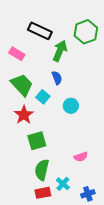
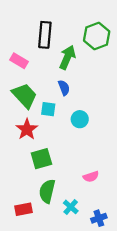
black rectangle: (40, 31) -> (45, 35), turned 70
cyan square: (43, 97) -> (48, 109), turned -32
red rectangle: (43, 193) -> (23, 209), moved

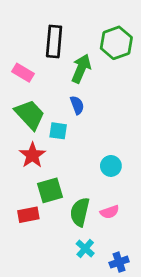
cyan circle: (80, 119) -> (111, 166), moved
green semicircle: (47, 191) -> (80, 212), moved
red rectangle: (23, 209) -> (28, 215), moved

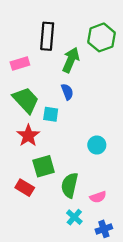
pink rectangle: (23, 73) -> (20, 63), turned -48
pink semicircle: (110, 212) -> (98, 197), moved
red rectangle: (28, 215) -> (25, 188), turned 42

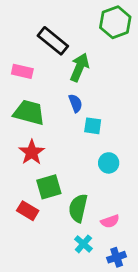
black rectangle: (47, 36) -> (53, 41), turned -56
green hexagon: (102, 37) -> (115, 22), moved
pink rectangle: (20, 63) -> (22, 71), turned 30
green trapezoid: (26, 100) -> (29, 113), turned -32
cyan square: (51, 114) -> (93, 126), moved

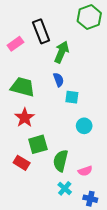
black rectangle: (53, 41) -> (41, 31), turned 30
pink rectangle: (22, 71) -> (15, 44), moved, turned -49
blue cross: (117, 257) -> (90, 199), turned 32

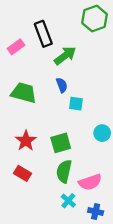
green arrow: (62, 52) -> (65, 56), turned 30
red star: (25, 118) -> (26, 141), moved
cyan circle: (84, 126) -> (102, 133), moved
green square: (38, 144) -> (61, 143), moved
pink semicircle: (85, 171) -> (90, 182), size x1.5

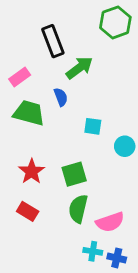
pink rectangle: (16, 47) -> (20, 77), moved
blue semicircle: (62, 85) -> (61, 97), moved
cyan circle: (102, 133) -> (125, 146), moved
cyan cross: (68, 201) -> (93, 251), moved, turned -32

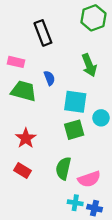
green arrow: (79, 68) -> (89, 65), moved, turned 105
pink rectangle: (20, 77) -> (16, 62), turned 49
cyan square: (93, 126) -> (75, 102), size x1.6
green square: (74, 174) -> (74, 130), moved

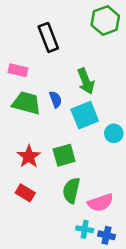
green arrow: (89, 65) -> (86, 81), moved
blue semicircle: (49, 78) -> (56, 99), moved
cyan square: (75, 102) -> (85, 115), turned -30
green square: (74, 130) -> (64, 155), moved

